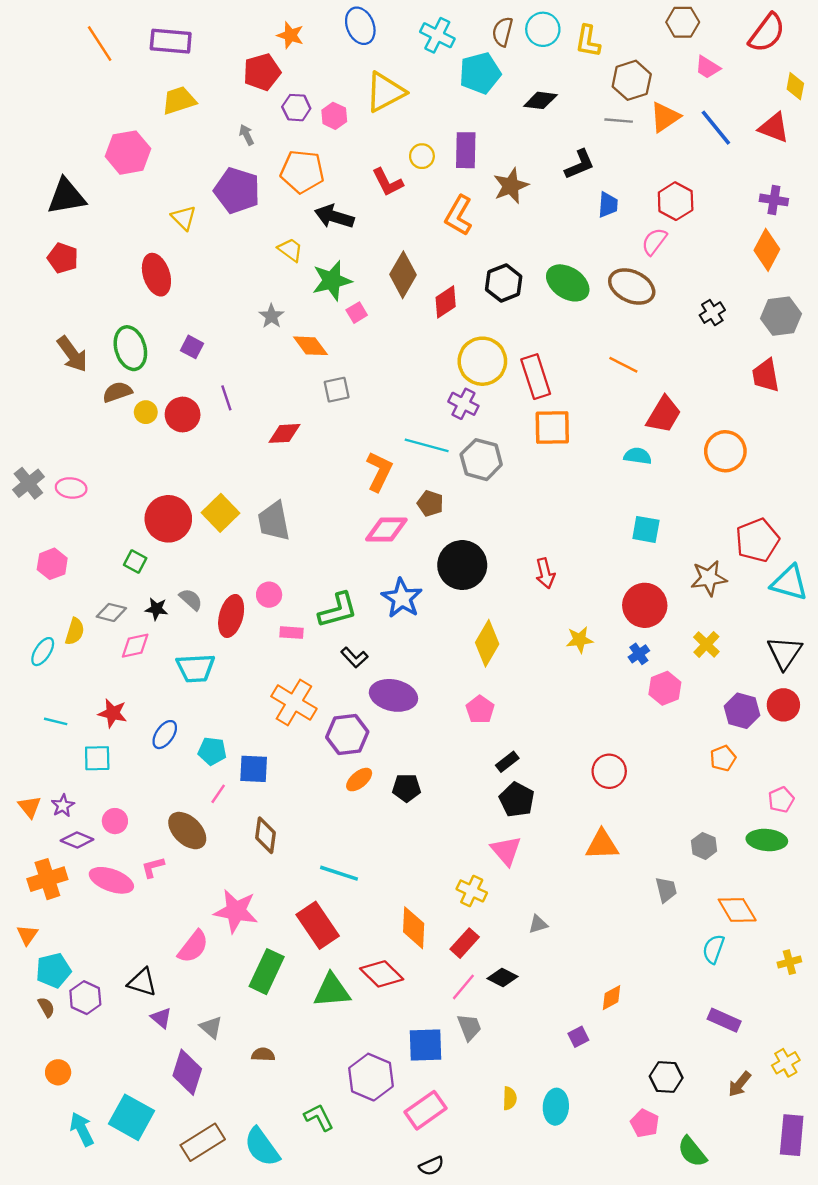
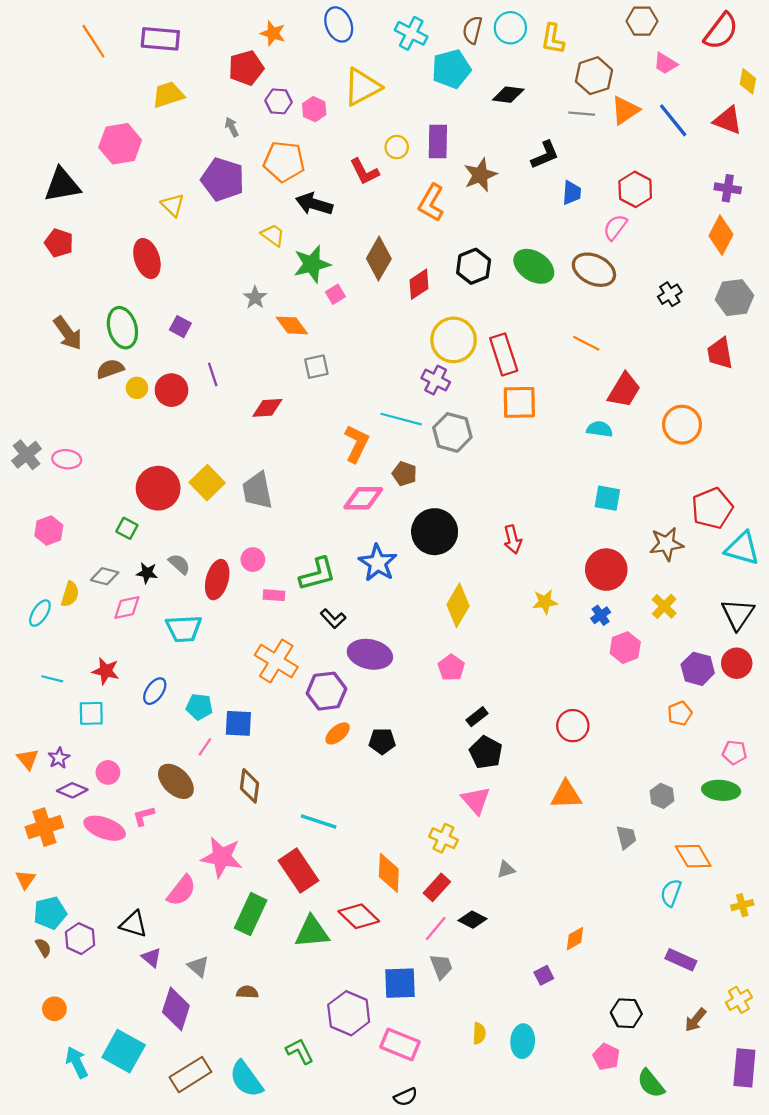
pink pentagon: (781, 800) -> (734, 752), turned 30
pink rectangle: (425, 1110) -> (400, 1044), turned 57

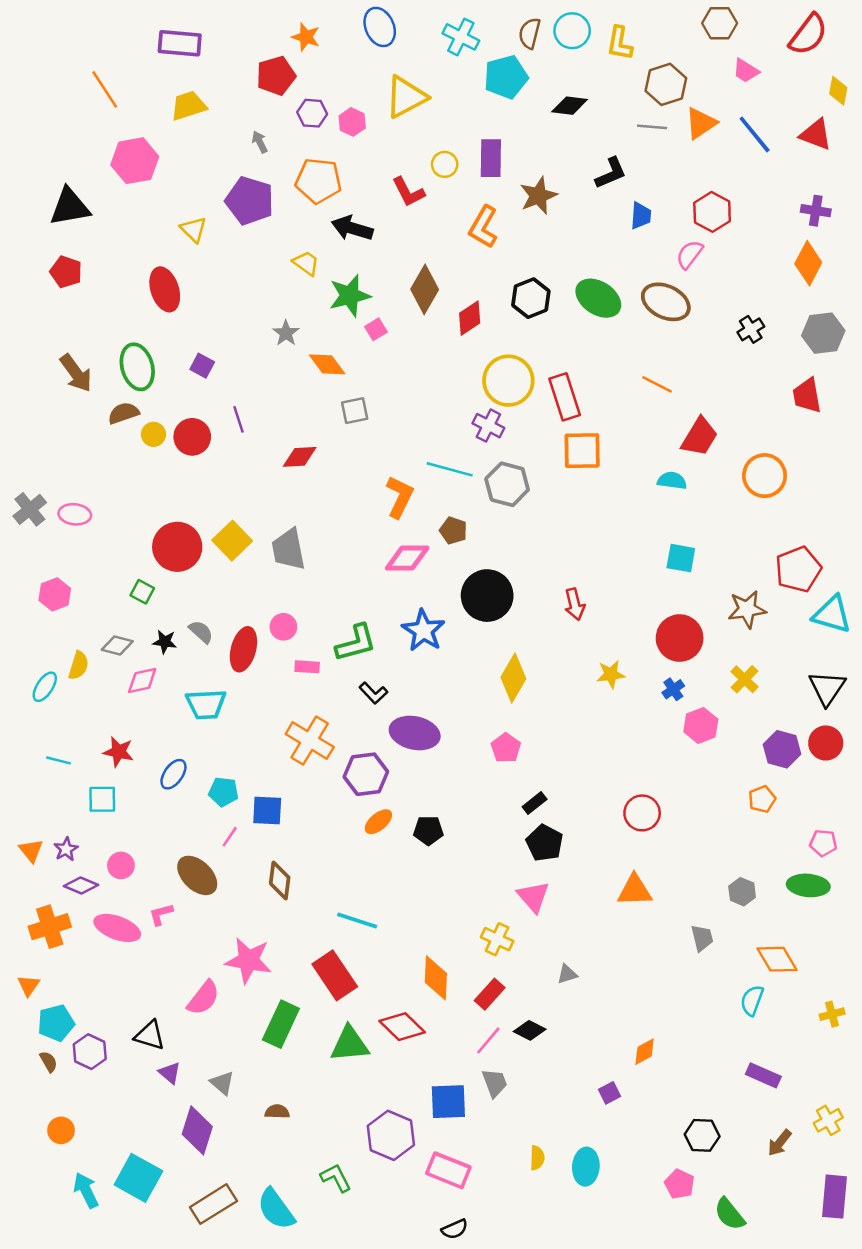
orange line: (93, 41) -> (105, 89), moved

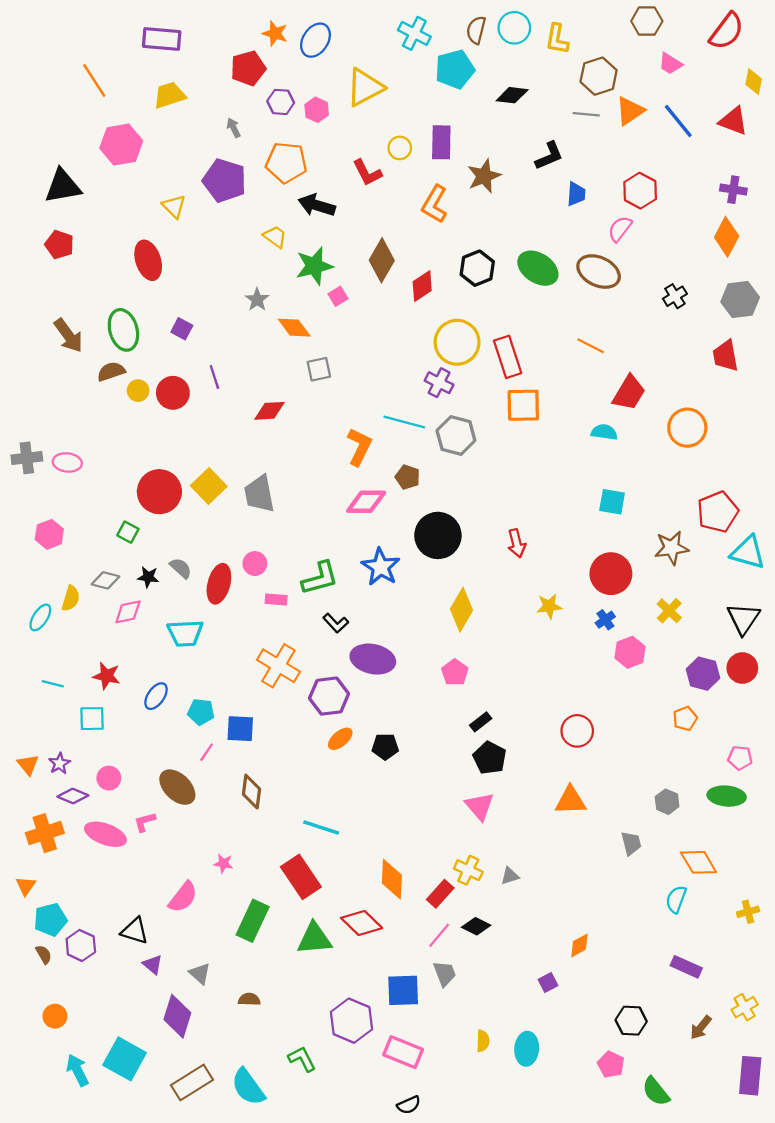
blue ellipse: (380, 27) -> (316, 40), moved, turned 56
gray cross: (30, 509) -> (27, 458), turned 32
yellow cross: (497, 939) -> (468, 870), moved
pink star: (248, 960) -> (223, 863), size x0.5

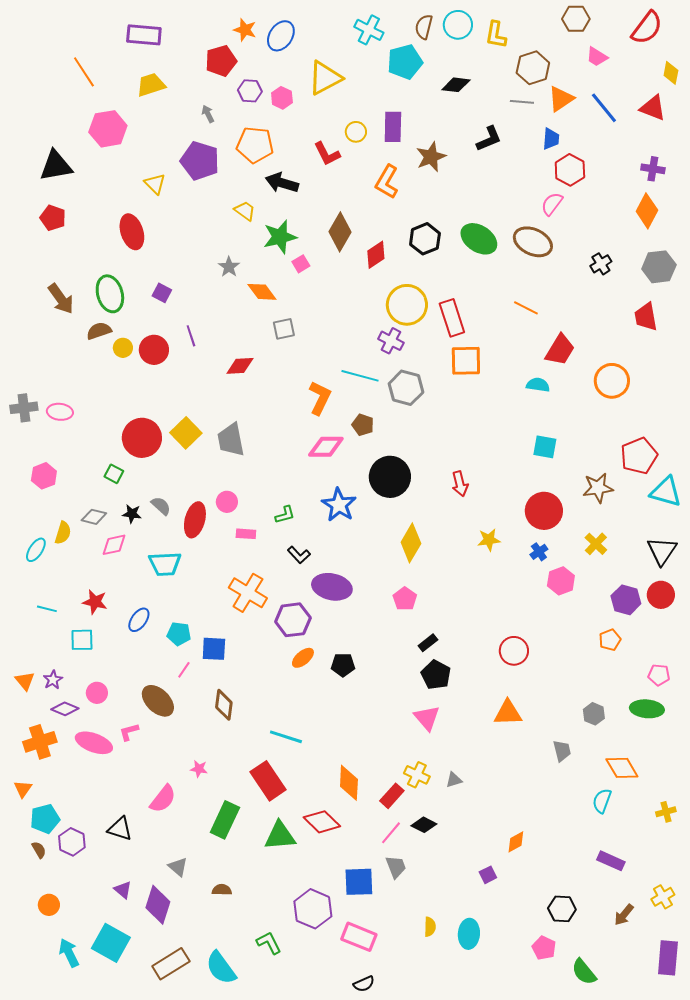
blue trapezoid: (576, 194) -> (551, 139), moved
green L-shape: (320, 578) -> (285, 515), size x0.6
purple triangle: (153, 965) -> (123, 890), moved

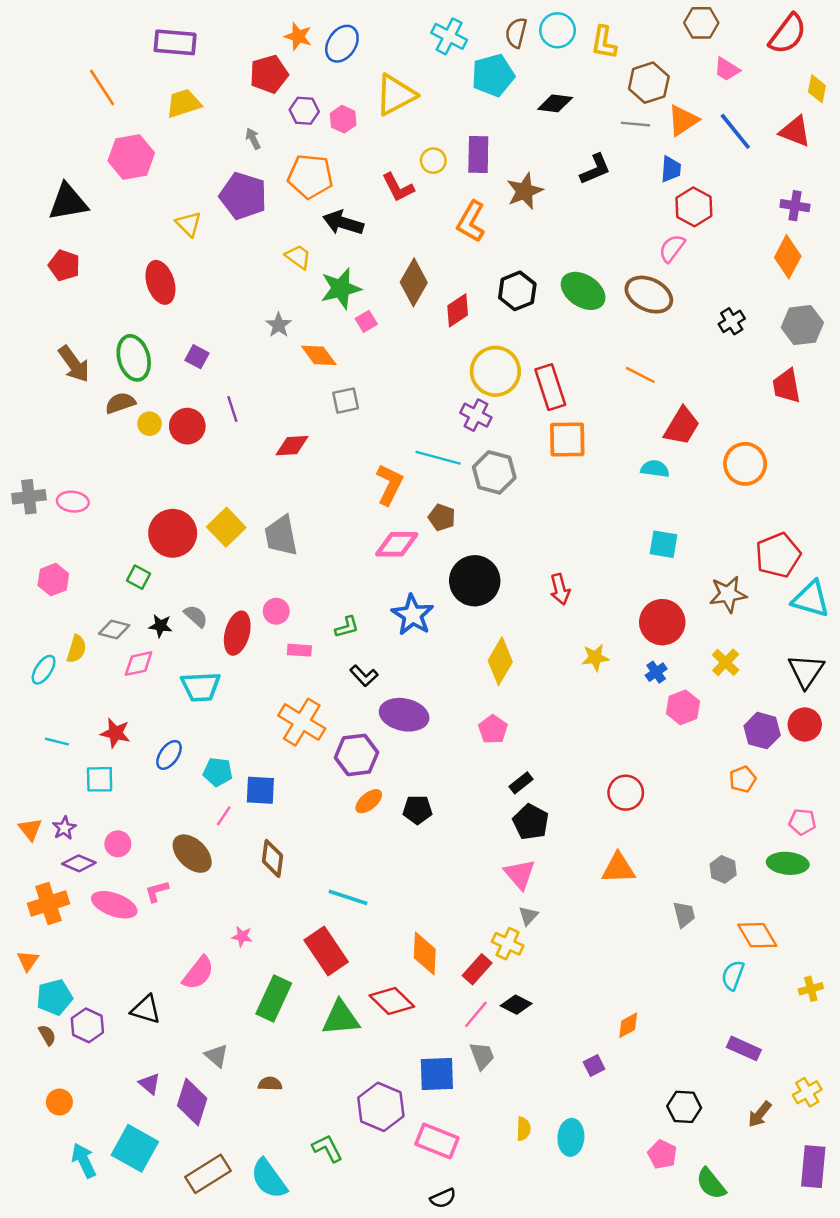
gray triangle: (454, 780) -> (528, 916), moved, turned -30

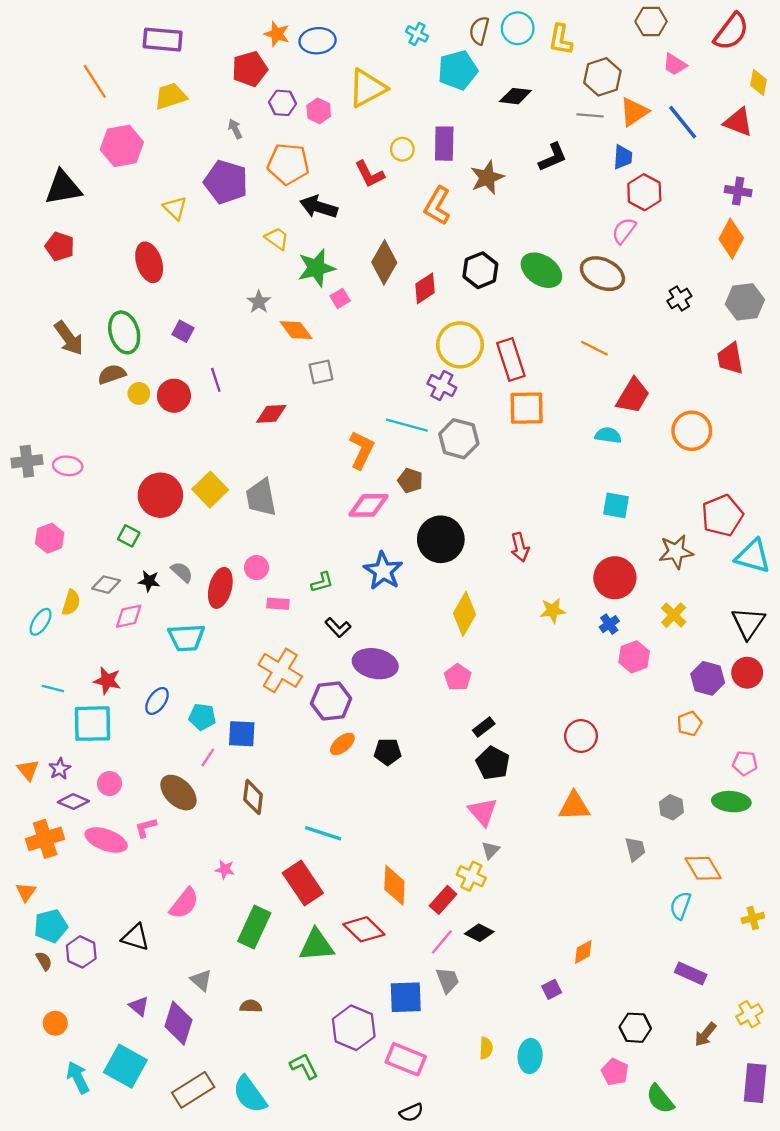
cyan cross: (449, 36) -> (417, 34), size x0.7
blue ellipse: (342, 44) -> (318, 41), turned 52
cyan square: (100, 779) -> (93, 724), size x1.5

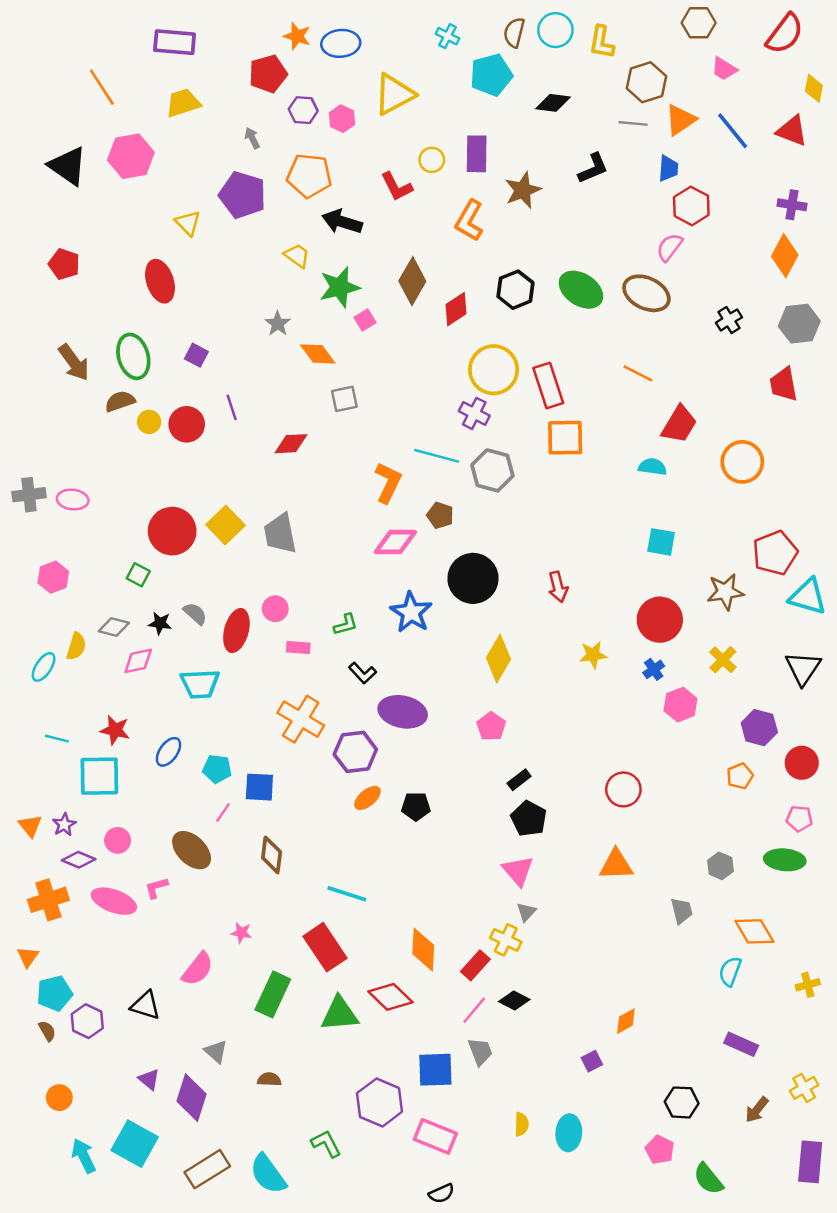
black triangle: (63, 188) -> (68, 166), moved, turned 45
red circle: (747, 673) -> (802, 763), moved

